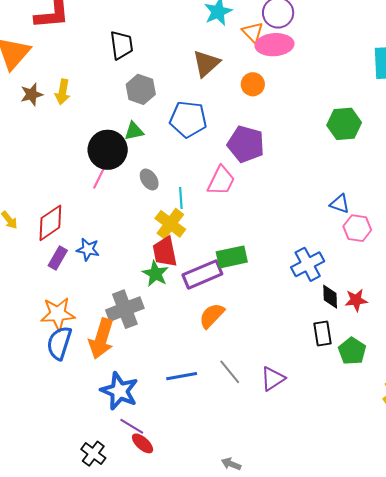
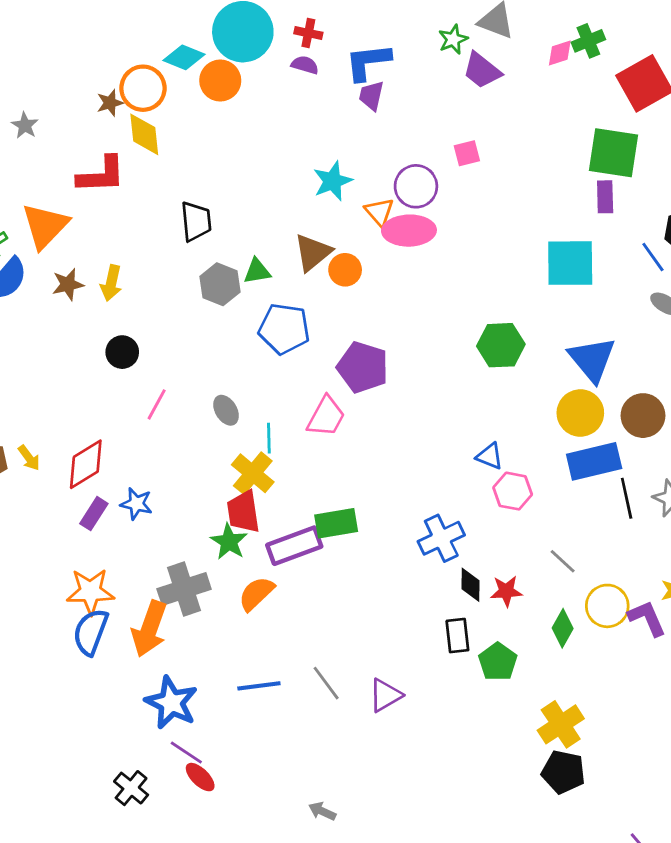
orange circle: (253, 84) -> (345, 270), moved
green triangle: (134, 131) -> (257, 271), moved
black circle: (108, 150) -> (122, 352), moved, size x0.6
orange semicircle: (212, 316) -> (256, 594), moved

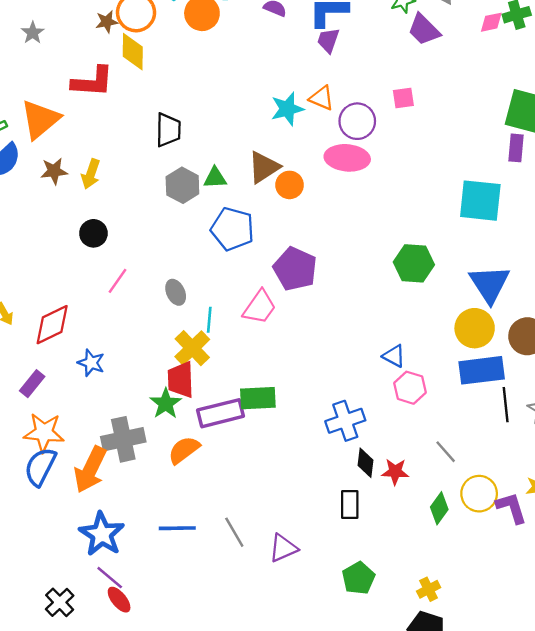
orange triangle: (379, 212) -> (322, 98), moved, turned -32
purple rectangle: (94, 514) -> (32, 384), moved
green pentagon: (498, 662) -> (358, 578), moved
yellow cross: (561, 724) -> (429, 589), size x0.6

